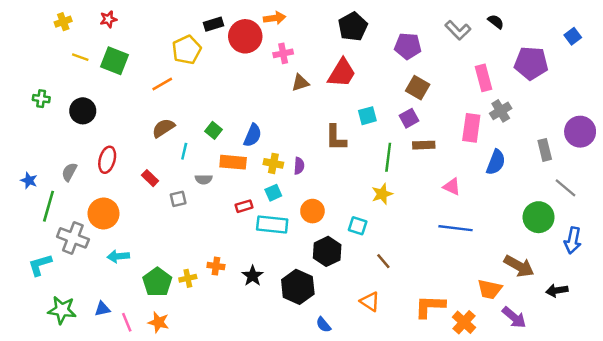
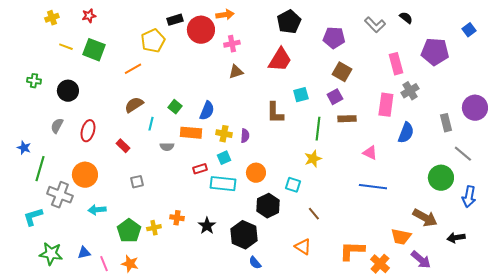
brown triangle: (300, 83) -> (236, 72), moved
gray semicircle: (69, 172) -> (57, 126), moved
gray square: (178, 199) -> (137, 182), moved
blue semicircle: (323, 325) -> (255, 263), moved

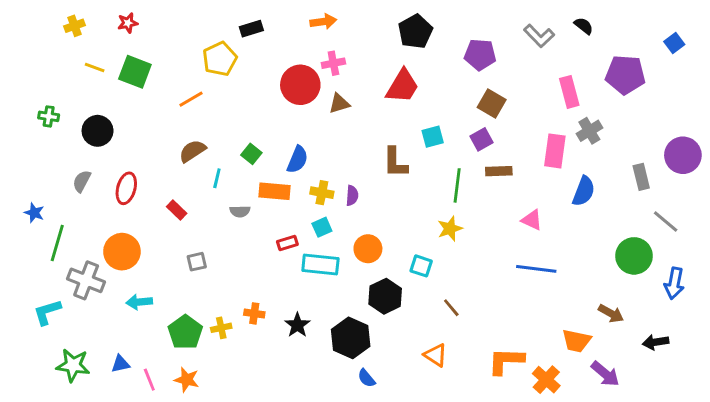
red circle: (201, 30) -> (300, 85), moved
brown arrow: (425, 218) -> (611, 313), size x0.7

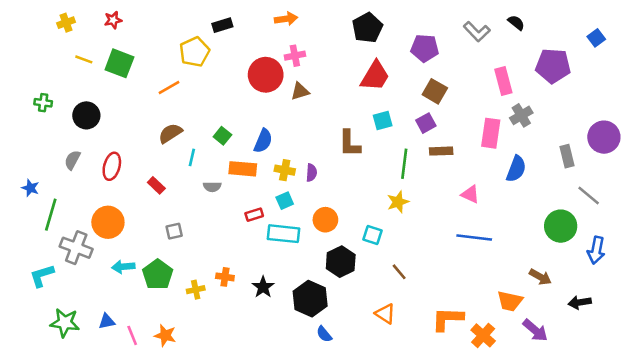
red trapezoid: (402, 86) -> (375, 76), moved
green pentagon: (185, 332) -> (158, 274), moved

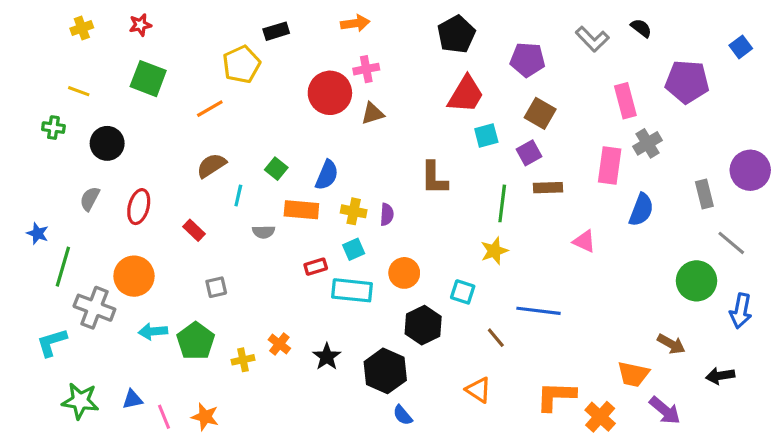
yellow line: (84, 59) -> (79, 91), moved
cyan square: (383, 121) -> (486, 135), moved
blue line: (474, 238) -> (538, 311), moved
orange cross: (225, 277) -> (279, 344), turned 30

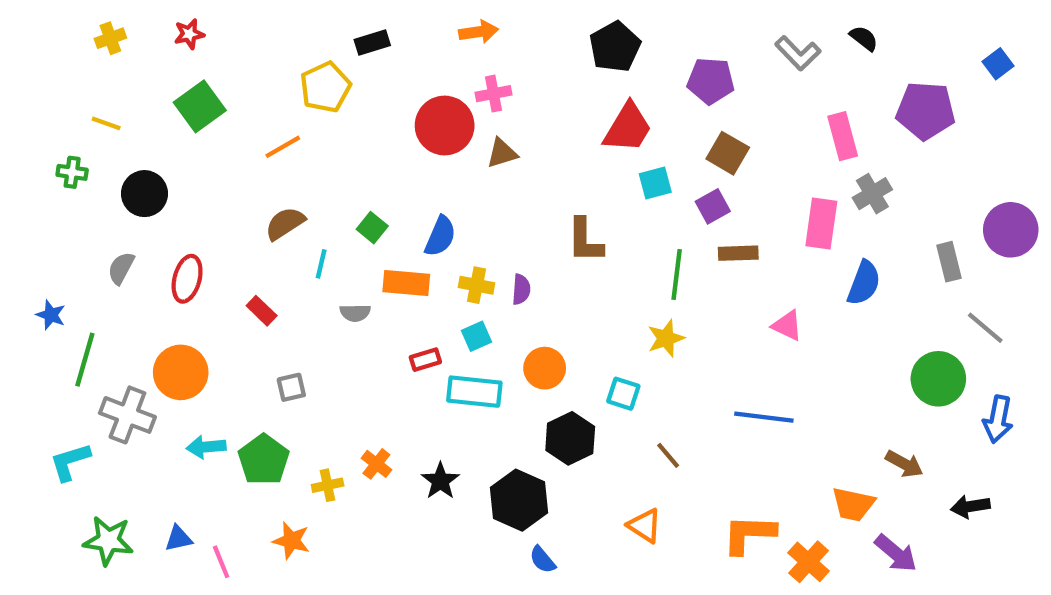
green square: (148, 79) -> (200, 106), turned 33
blue line: (538, 311) -> (764, 417), moved
orange star: (205, 417) -> (291, 541), moved

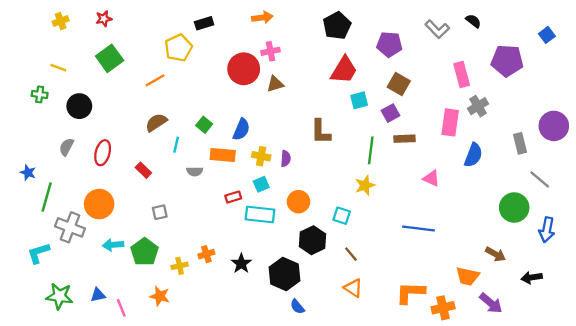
brown line: (668, 455) -> (351, 254), moved
orange cross: (376, 464) -> (206, 254), turned 35
orange cross: (809, 562) -> (443, 308), turned 35

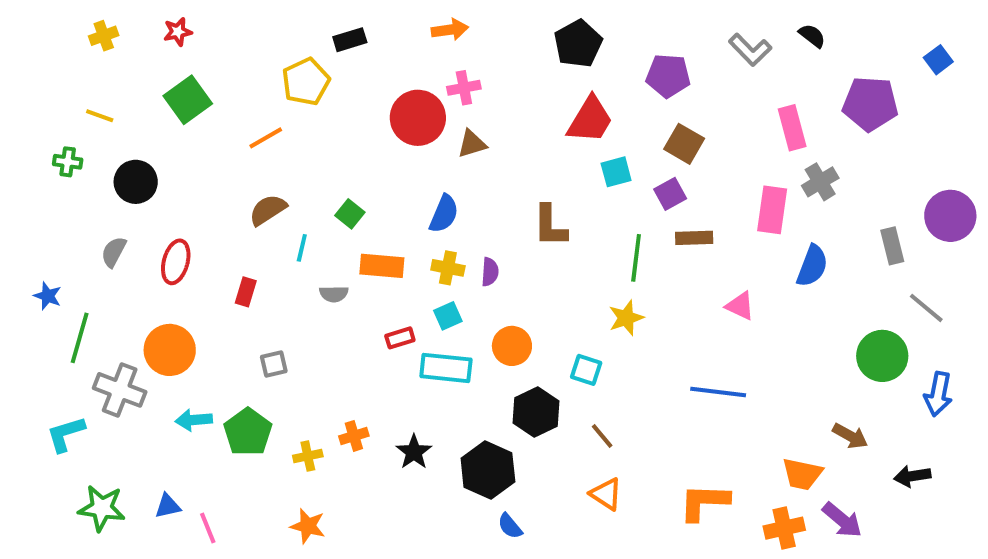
blue semicircle: (241, 129) -> (444, 214), moved
red rectangle: (143, 170) -> (246, 292), turned 63
orange star: (160, 296) -> (308, 526), moved
orange cross: (443, 308) -> (784, 528), moved

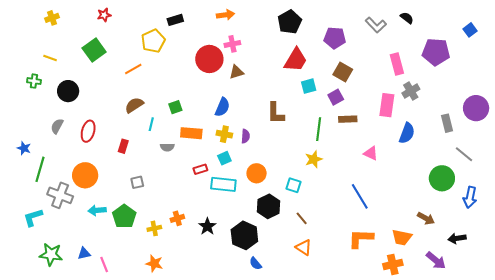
red star: (178, 32) -> (104, 15), moved
green square: (350, 214) -> (175, 107), turned 32
blue line: (718, 392) -> (360, 196), turned 52
orange L-shape: (704, 502) -> (361, 238), moved
purple arrow: (842, 520) -> (436, 260), moved

